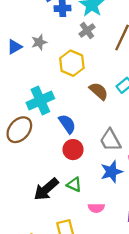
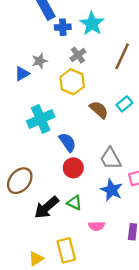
gray cross: (87, 30) -> (78, 55), moved
blue triangle: (15, 47) -> (22, 74), moved
brown ellipse: (19, 130) -> (20, 181), moved
blue star: (112, 172) -> (112, 190), turned -30

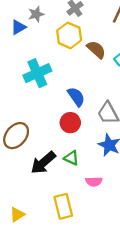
brown semicircle: (99, 110) -> (96, 50), moved
blue semicircle: (67, 142) -> (76, 97), moved
yellow triangle: (36, 259) -> (17, 215), moved

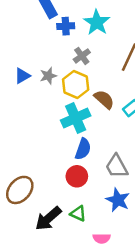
gray star: (36, 14) -> (48, 76), moved
cyan cross: (37, 73) -> (76, 118), moved
blue semicircle: (76, 97) -> (83, 149), turned 54

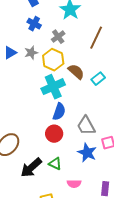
blue cross: (66, 26) -> (34, 24), moved, turned 32

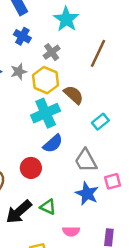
cyan rectangle: (98, 79) -> (100, 122), moved
blue semicircle: (59, 112) -> (53, 144), turned 30
red circle: (54, 134) -> (31, 168), moved

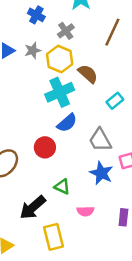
black arrow: (19, 212) -> (33, 207), moved

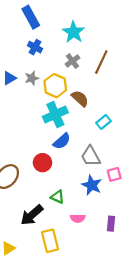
gray cross: (66, 31) -> (72, 61), moved

